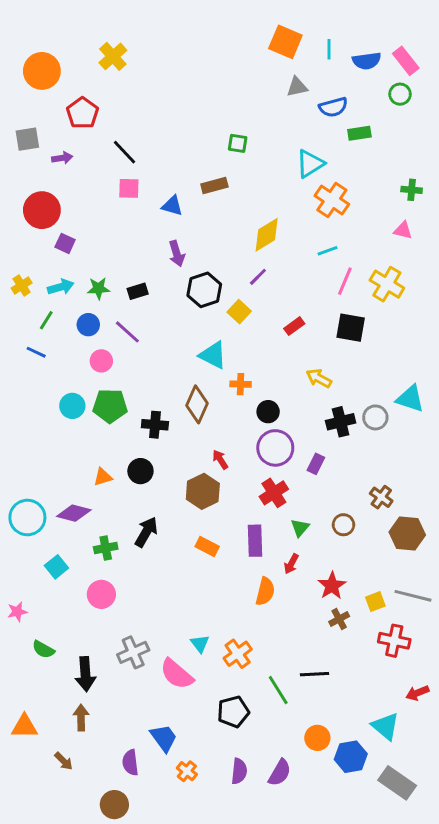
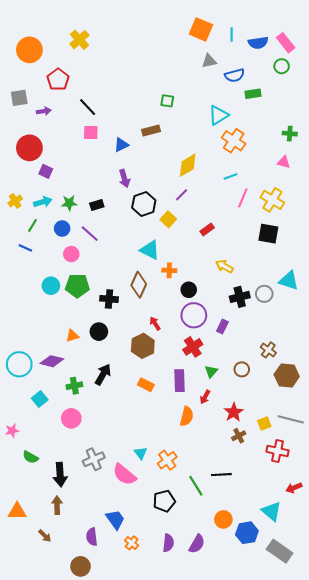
blue triangle: (172, 206) -> (121, 145), turned -42
black square: (351, 328) -> (268, 234), moved

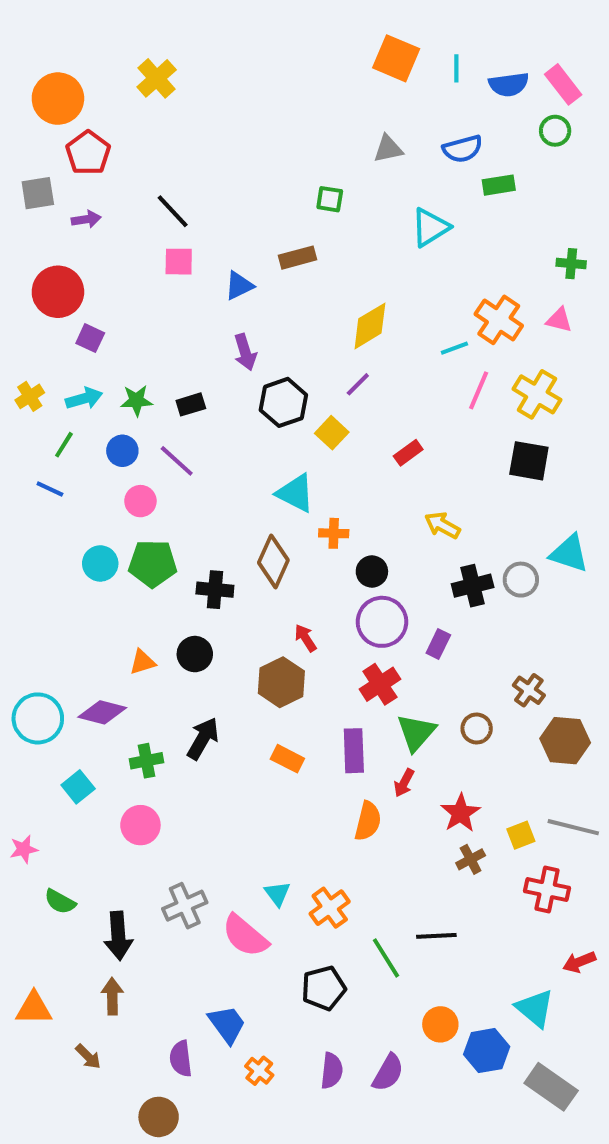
gray triangle: (209, 61) -> (388, 149), moved
red pentagon: (58, 79) -> (88, 153), moved
orange cross: (234, 141) -> (499, 320), moved
green triangle: (211, 371) -> (416, 733), size x1.5

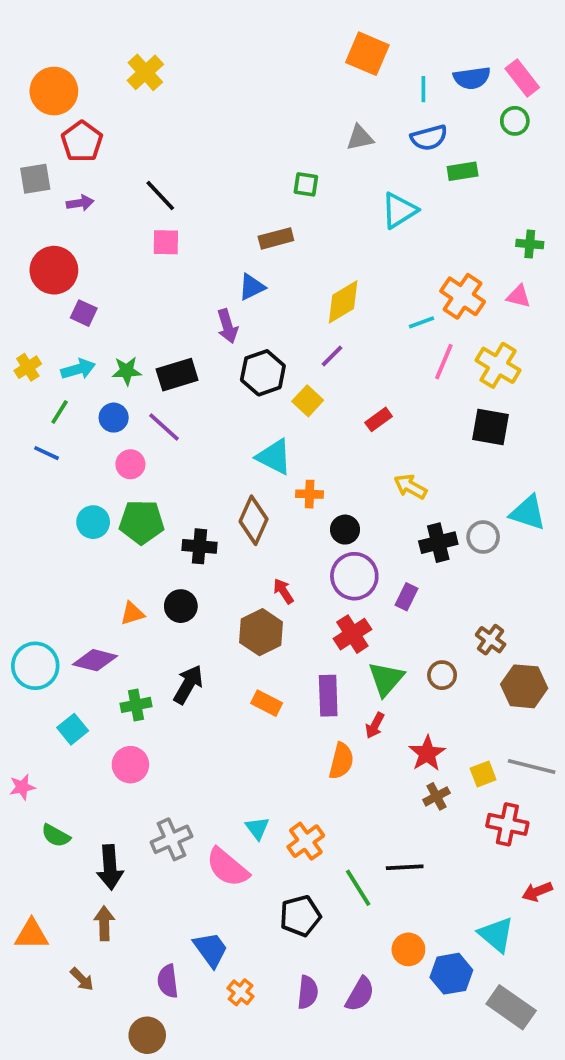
cyan line: (456, 68) -> (423, 89), moved
blue triangle: (239, 286) -> (252, 287), moved
black rectangle: (191, 404) -> (177, 375), size x1.5

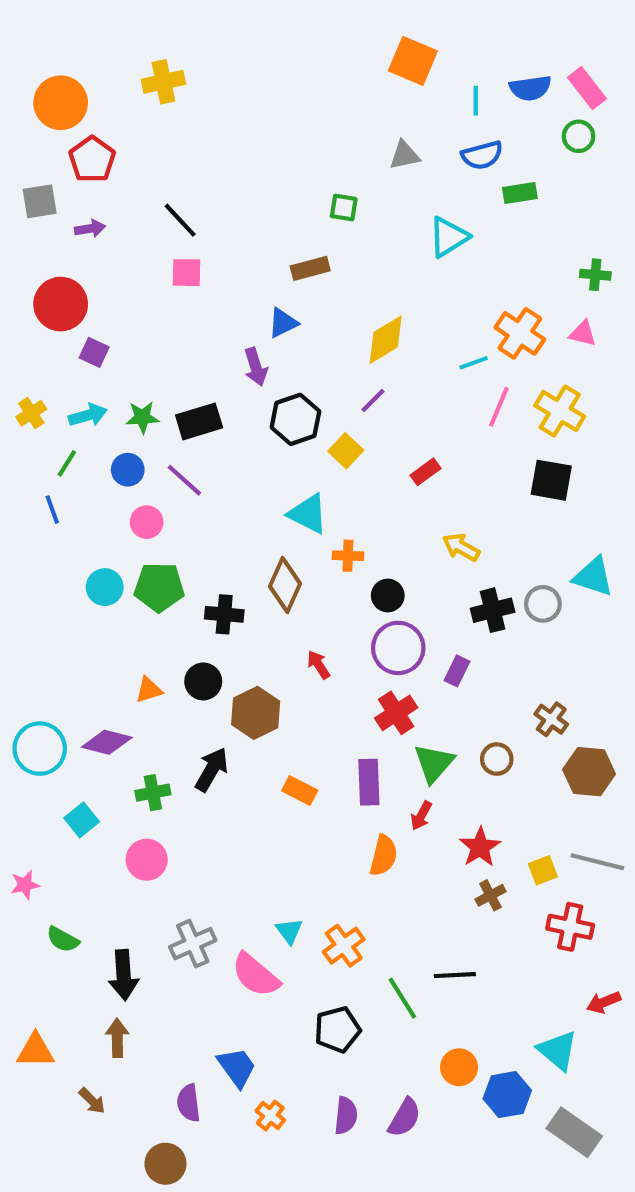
yellow cross: (145, 72) -> (163, 82), turned 30
blue line: (46, 453) -> (52, 510), turned 45
brown hexagon: (261, 632) -> (256, 713), moved

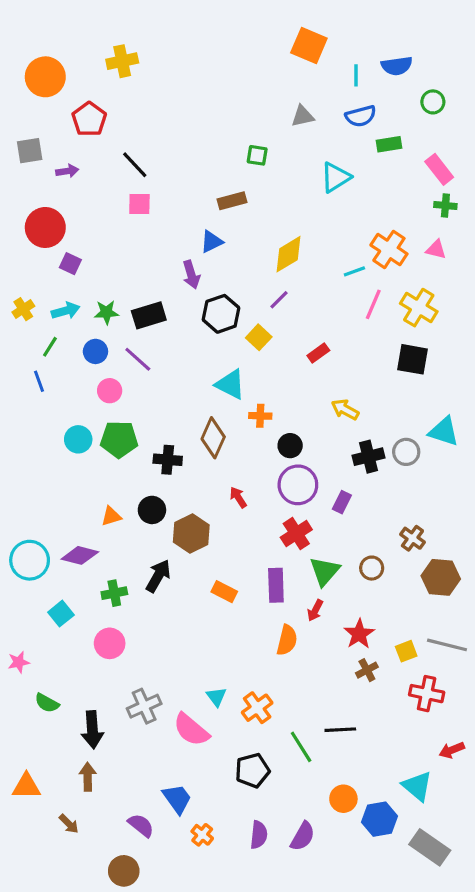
pink rectangle: (587, 88) -> (439, 169), moved
red pentagon: (92, 159) -> (89, 119), moved
purple semicircle: (189, 1103) -> (141, 825), turned 136

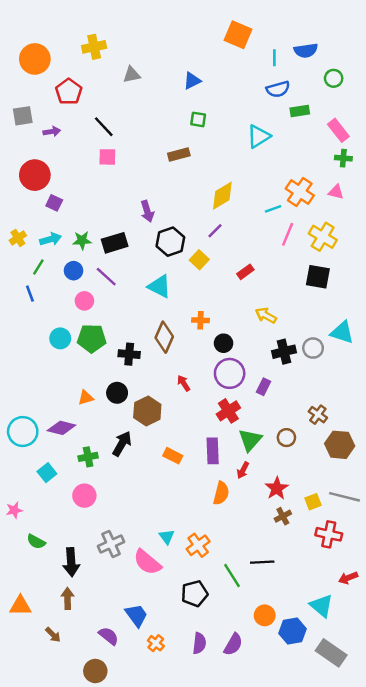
gray triangle: (303, 116) -> (132, 75), moved
blue triangle: (212, 242) -> (192, 81), moved
cyan triangle: (230, 384) -> (159, 286), moved

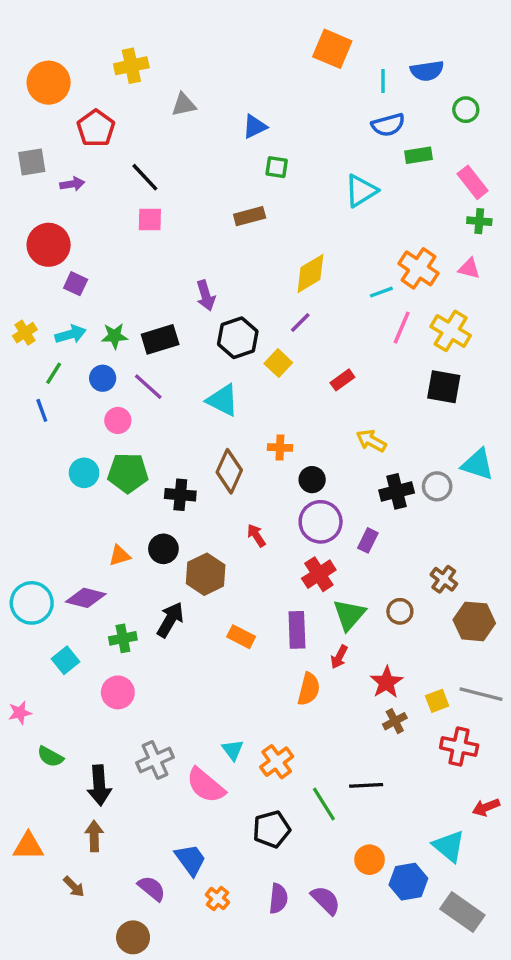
blue triangle: (192, 81) -> (255, 127), moved
purple semicircle: (233, 644) -> (326, 900), turned -75

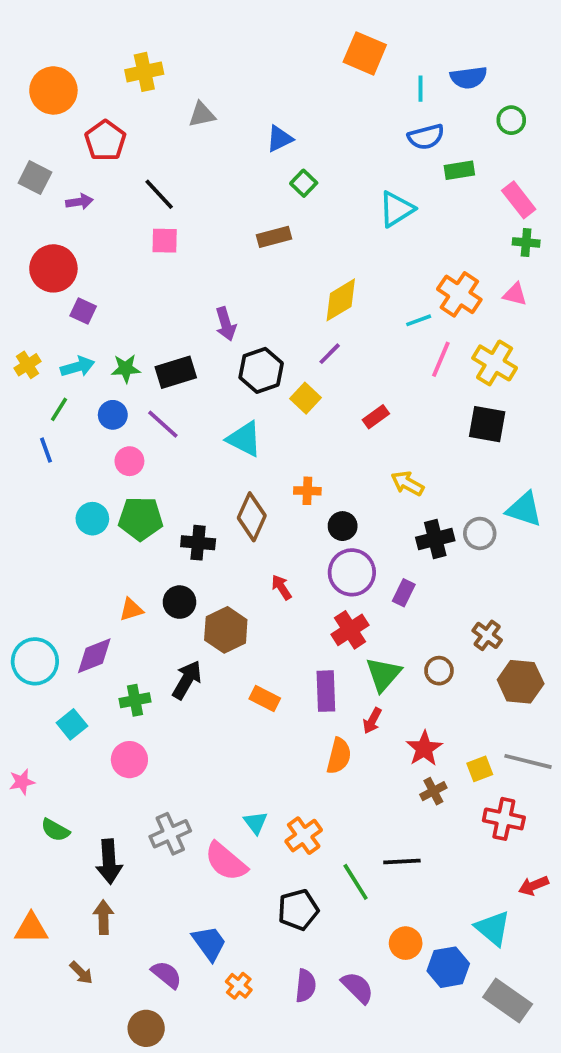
gray square: (32, 162) -> (35, 178), turned 36
green square: (277, 167) -> (304, 183), turned 35
purple diamond: (86, 598) -> (94, 656), turned -36

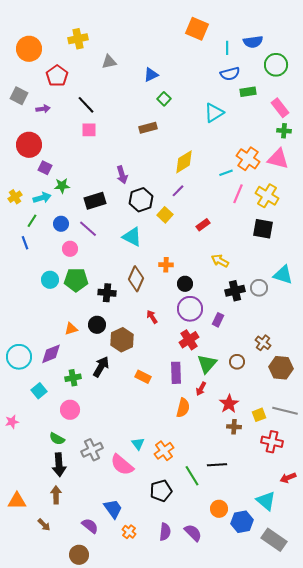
green circle: (511, 120) -> (276, 65), size x1.5
pink triangle: (515, 294) -> (278, 159), size x1.6
green star: (126, 369) -> (62, 186), moved
brown cross: (433, 791) -> (234, 427), turned 32
green semicircle: (55, 830) -> (57, 439), moved

